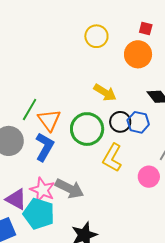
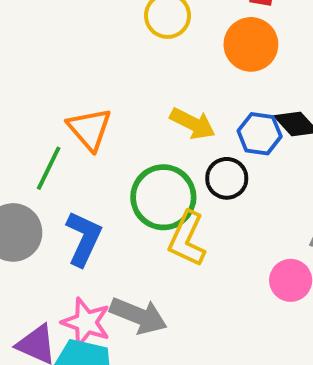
orange triangle: (49, 120) -> (90, 129), moved
blue hexagon: (138, 122) -> (260, 134), moved
yellow L-shape: (112, 158) -> (187, 239), moved

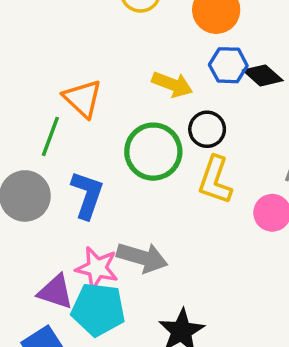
blue hexagon: (260, 134) -> (228, 65), moved
yellow L-shape: (187, 239) -> (215, 180), moved

